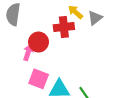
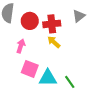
yellow arrow: (75, 12) -> (54, 42), moved
red circle: (39, 42) -> (30, 21), moved

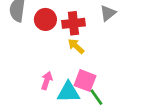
pink arrow: (21, 46) -> (47, 81), moved
pink square: (30, 69) -> (85, 81), moved

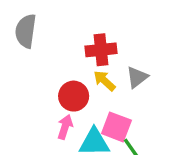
gray triangle: (108, 13) -> (137, 77), moved
red circle: (45, 19) -> (74, 96), moved

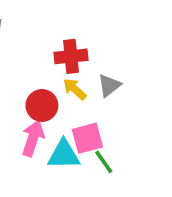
pink arrow: (65, 127) -> (33, 138), size x1.4
pink square: (116, 127) -> (87, 138), turned -36

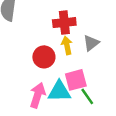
yellow arrow: (75, 89) -> (67, 45), turned 36
pink arrow: (33, 138) -> (38, 95), moved

